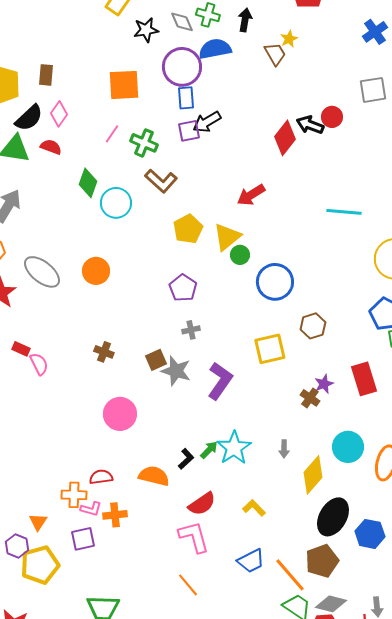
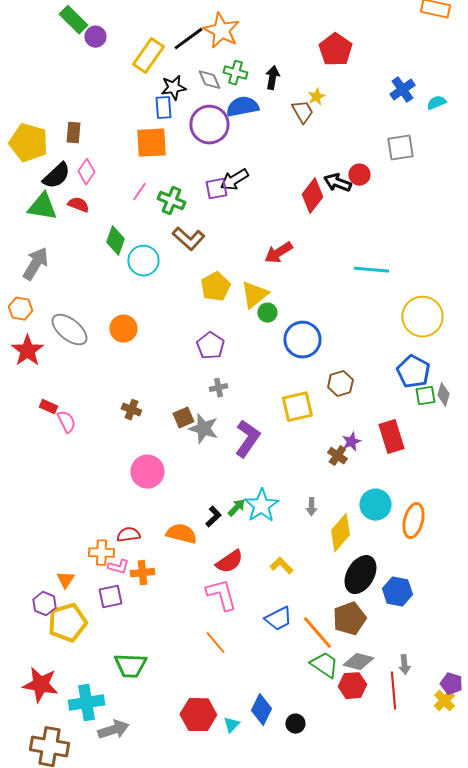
blue rectangle: (186, 98) -> (163, 108), moved

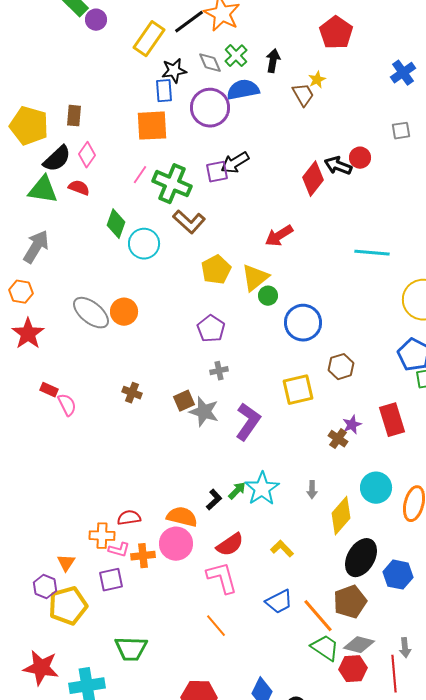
green cross: (235, 73) -> (236, 56), turned 30
gray square: (400, 148) -> (401, 131), size x0.7
green cross: (171, 201) -> (172, 184), size x1.4
gray ellipse: (69, 330) -> (91, 313), moved
pink circle: (147, 472) -> (176, 544), moved

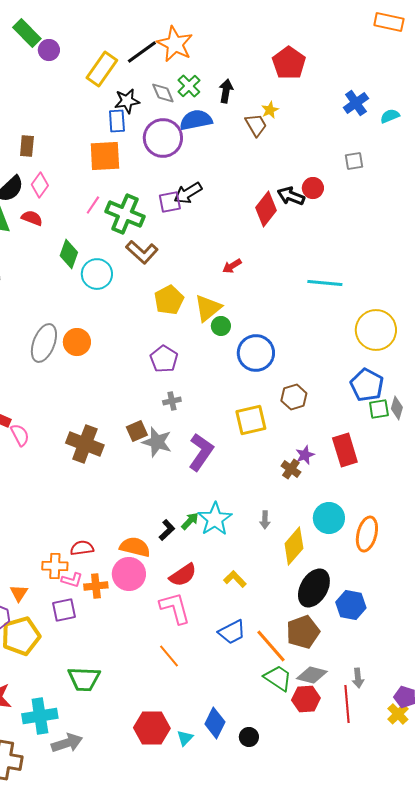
red arrow: (279, 236) -> (232, 266), size x0.7
gray ellipse: (91, 313) -> (44, 343), turned 72
brown cross: (132, 393) -> (85, 444), moved, size x1.8

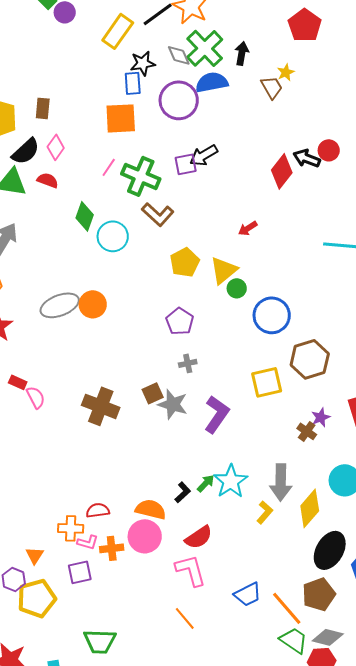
green cross: (189, 86) -> (205, 48), size x1.6
gray ellipse: (44, 343) -> (60, 305), turned 48
brown hexagon: (294, 397) -> (310, 359), size x1.5
gray arrow: (265, 520) -> (281, 482), size x2.0
yellow L-shape: (235, 579) -> (265, 512), moved, turned 85

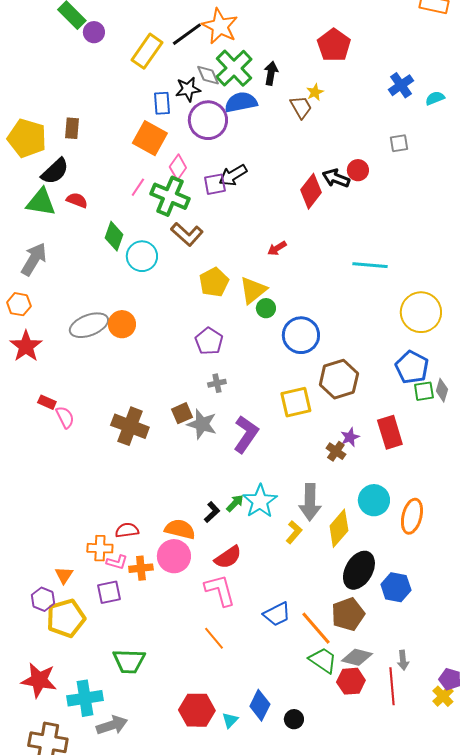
black star: (143, 63) -> (188, 89), moved
orange square: (121, 118) -> (150, 138), turned 32
pink diamond: (56, 147) -> (178, 167), moved

